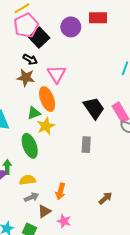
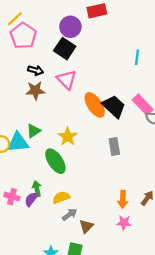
black square: (39, 38) -> (65, 49), moved
orange ellipse: (47, 99) -> (95, 105), moved
green triangle: (34, 113) -> (34, 131), moved
orange arrow: (60, 191) -> (123, 199), moved
pink star: (64, 221) -> (124, 223), moved

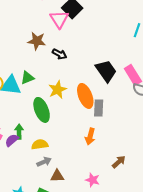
black arrow: (36, 70) -> (60, 54), moved
pink triangle: (67, 80) -> (59, 19), moved
orange ellipse: (95, 105) -> (85, 96), moved
orange arrow: (123, 199) -> (90, 137), moved
brown triangle: (86, 226) -> (57, 176), turned 32

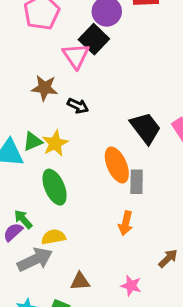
yellow star: (58, 90) -> (55, 143), moved
green arrow: (19, 132) -> (23, 219), turned -40
gray arrow: (44, 162) -> (35, 260), moved, size x1.6

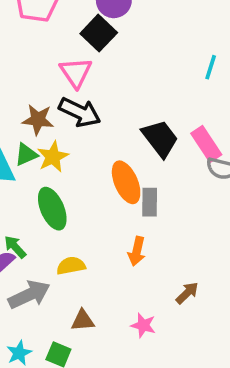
pink triangle: (76, 56) -> (76, 72), moved
brown star: (45, 88) -> (38, 120), moved
black arrow: (78, 106) -> (80, 112), size x1.6
yellow semicircle: (53, 237) -> (71, 266), moved

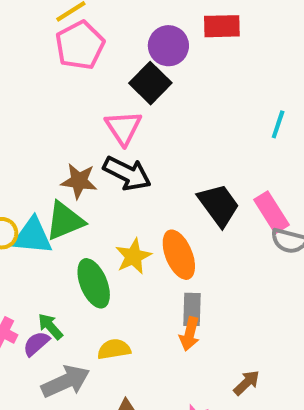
green triangle: (26, 155) -> (65, 221), size x1.5
yellow star: (53, 157) -> (133, 256), moved
gray rectangle: (150, 202) -> (192, 309), moved

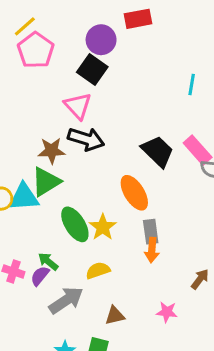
yellow star: (133, 256) -> (103, 227), moved

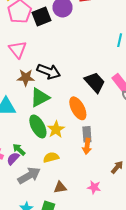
black square: (92, 70) -> (42, 16), moved, turned 30
pink triangle: (78, 106) -> (18, 50), moved
green triangle: (46, 182) -> (40, 97), moved

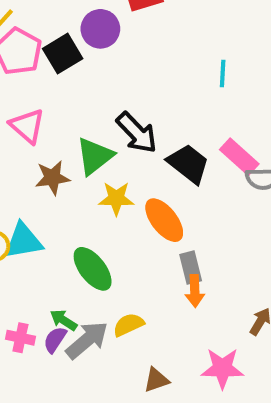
black arrow: (49, 71) -> (137, 133), moved, turned 35
green triangle: (40, 97) -> (95, 156), moved
yellow star: (56, 129) -> (116, 198), moved, turned -30
gray arrow: (29, 176) -> (87, 340), moved
pink star: (94, 187) -> (222, 368), size x1.5

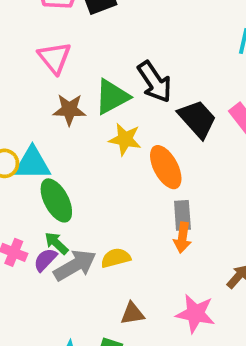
green ellipse: (93, 269) -> (56, 200), moved

